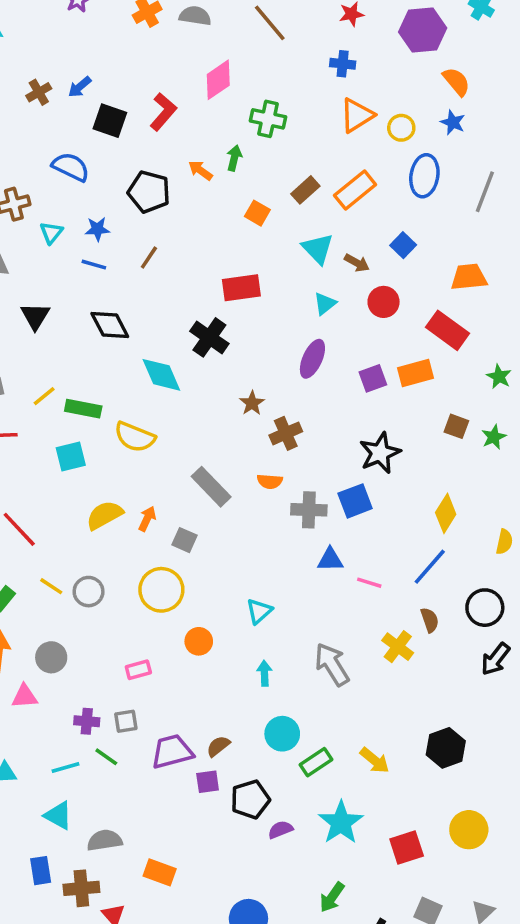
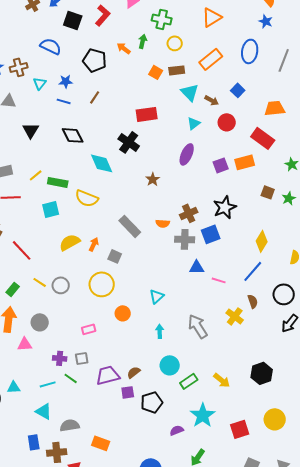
yellow circle: (401, 128) -> (175, 43), moved
brown rectangle: (305, 190) -> (177, 70), moved, turned 35
brown cross: (286, 433) -> (189, 213), moved
purple semicircle: (280, 830) -> (177, 430), moved

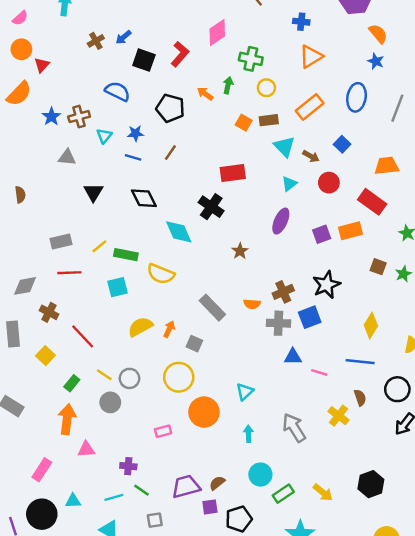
blue line: (253, 271) -> (360, 362), turned 55
orange circle: (123, 313) -> (204, 412), size x1.6
gray circle: (40, 322) -> (110, 402), moved
gray square: (82, 358) -> (155, 520), moved

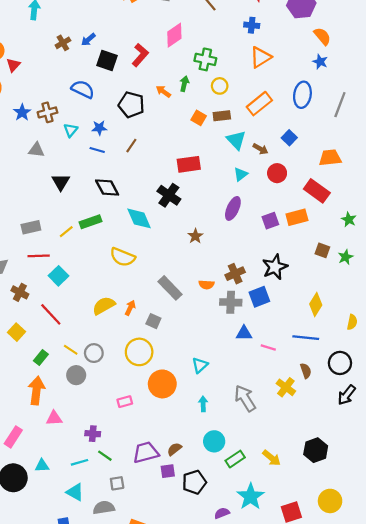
green rectangle: (126, 255) -> (91, 222), moved, turned -30
cyan square: (117, 287) -> (59, 276), moved, turned -30

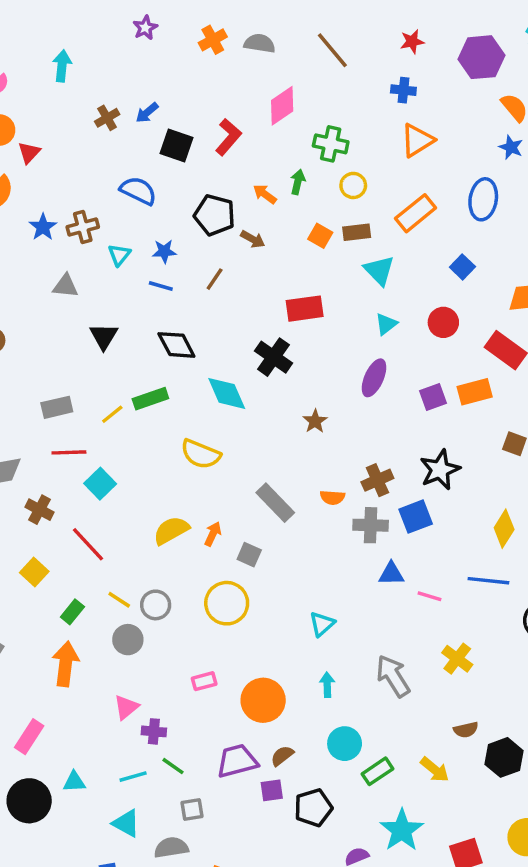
brown arrow: (260, 149) -> (253, 239), moved
brown semicircle: (306, 371) -> (466, 730), moved, turned 96
orange circle: (162, 384) -> (263, 700), moved
pink triangle: (54, 418) -> (126, 707), moved, turned -35

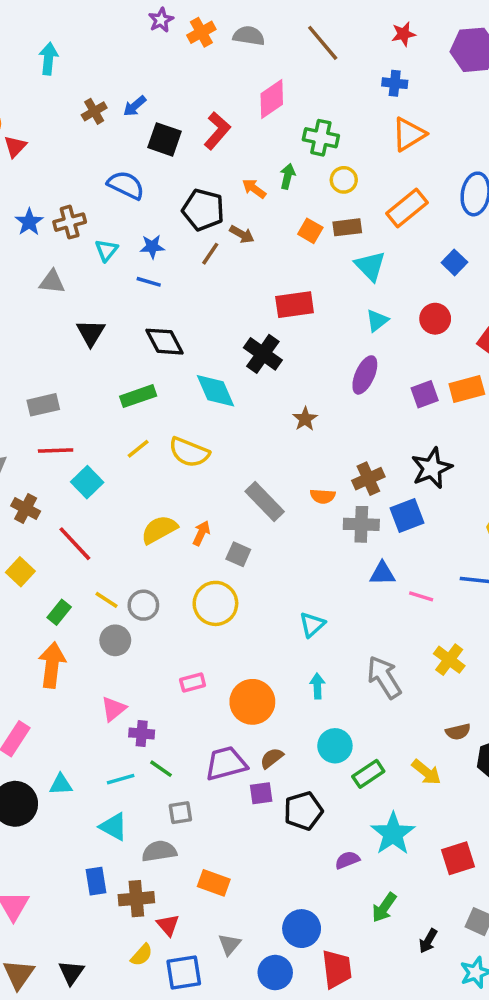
purple star: (145, 28) -> (161, 20), moved
brown line: (215, 279) -> (210, 254), moved
yellow line: (112, 414) -> (138, 449), moved

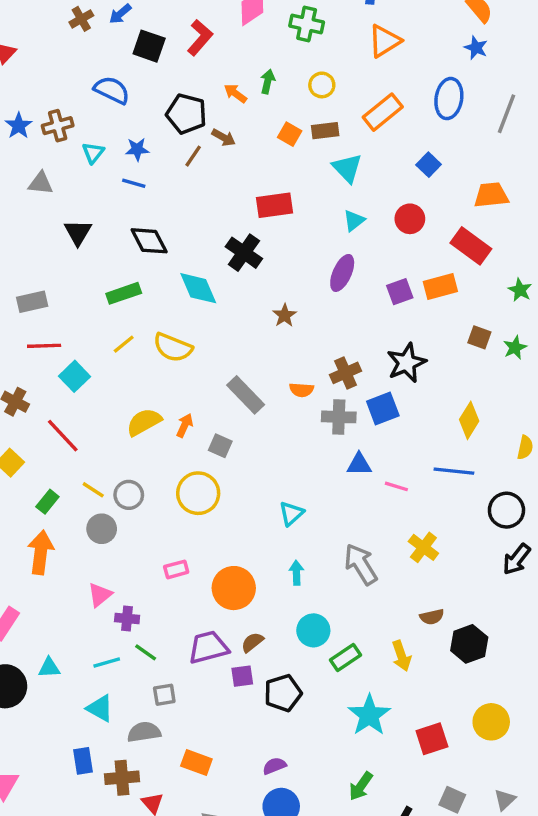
green cross: (321, 138) -> (307, 24), moved
yellow arrow: (426, 772) -> (401, 656), turned 32
purple semicircle: (347, 860) -> (274, 766), moved

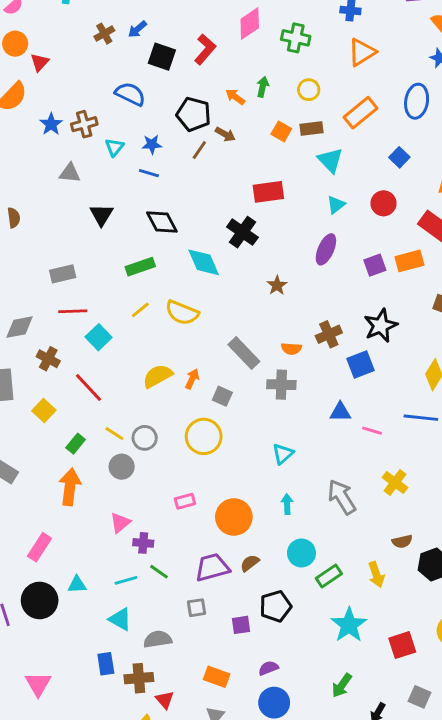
gray cross: (339, 417) -> (281, 385), moved
purple square: (242, 676) -> (241, 625), moved
gray square: (164, 695) -> (196, 608), moved
orange rectangle: (196, 762) -> (217, 677), moved

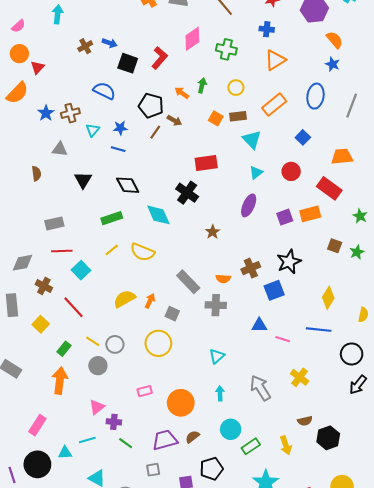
blue arrow: (137, 29) -> (110, 43), turned -120
brown semicircle: (14, 218) -> (36, 174), moved
cyan line: (126, 580) -> (87, 440), moved

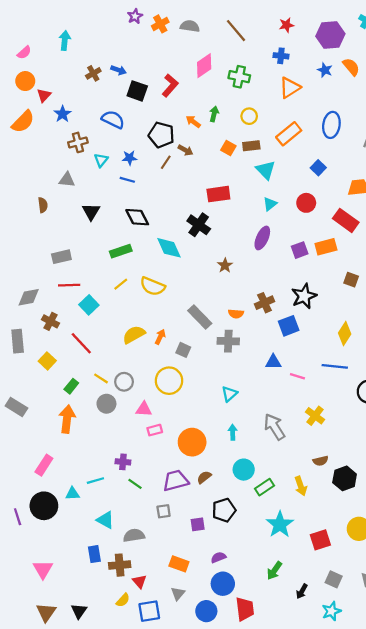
blue star: (332, 64) -> (325, 70), moved
blue star: (46, 113) -> (63, 114), moved
pink triangle: (97, 407) -> (144, 409), moved, turned 42

